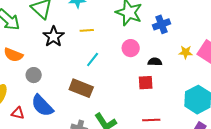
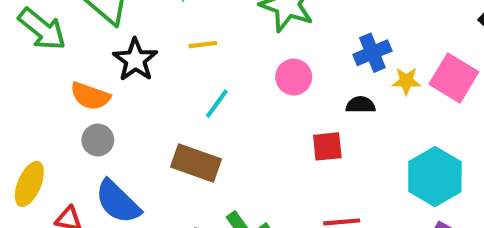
blue cross: (161, 24) -> (372, 53), moved
orange semicircle: (13, 55) -> (90, 96), moved
black semicircle: (155, 62) -> (361, 105), moved

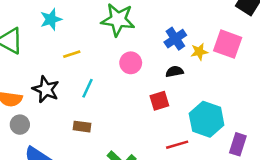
black star: (135, 60) -> (46, 89), moved
brown rectangle: (196, 163) -> (82, 127), size x0.6
cyan hexagon: (435, 177) -> (207, 119), moved

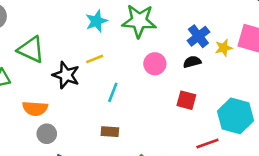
cyan star: (51, 19) -> (96, 21), moved
black semicircle: (174, 72) -> (192, 62), moved
black star: (46, 89) -> (66, 75), moved
red square: (159, 101) -> (186, 100), turned 36

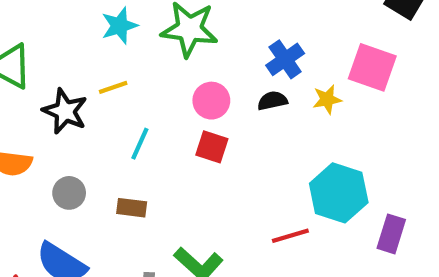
yellow star: (224, 48) -> (327, 99), moved
red square: (186, 100) -> (212, 147), moved
gray circle: (47, 134) -> (69, 193), moved

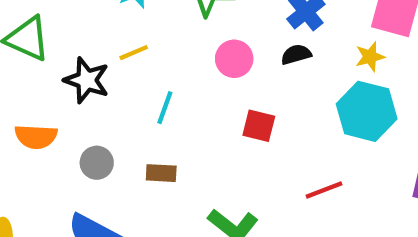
yellow star: (327, 99) -> (370, 57), moved
red square: (212, 147) -> (259, 126), moved
cyan hexagon: (339, 193) -> (367, 111), moved

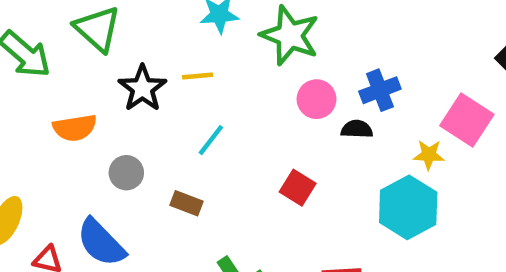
pink circle: (234, 59) -> (317, 99), moved
orange semicircle: (36, 137) -> (75, 128), turned -30

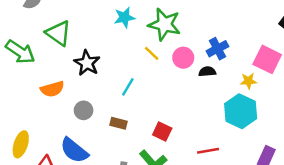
yellow line: (198, 76) -> (152, 53), moved, turned 56
red square: (298, 188) -> (162, 131), moved

